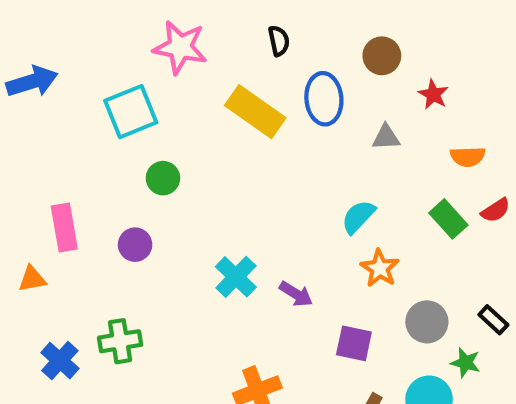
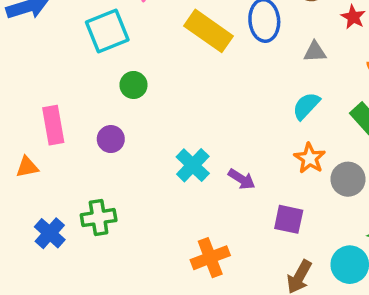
cyan semicircle: (358, 217) -> (306, 106), moved
gray circle: (427, 322) -> (348, 179), moved

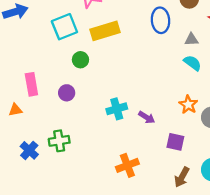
yellow rectangle: (208, 31) -> (105, 31), moved, turned -52
cyan semicircle: (306, 106) -> (193, 63), moved, turned 84
cyan cross: (193, 165) -> (117, 109), turned 30

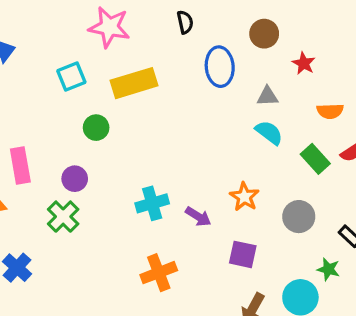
cyan square: (64, 27) -> (71, 77), size x0.7
orange star: (188, 105) -> (244, 197), moved
green cross: (59, 141) -> (63, 217), moved, turned -36
orange cross: (127, 165) -> (159, 273), moved

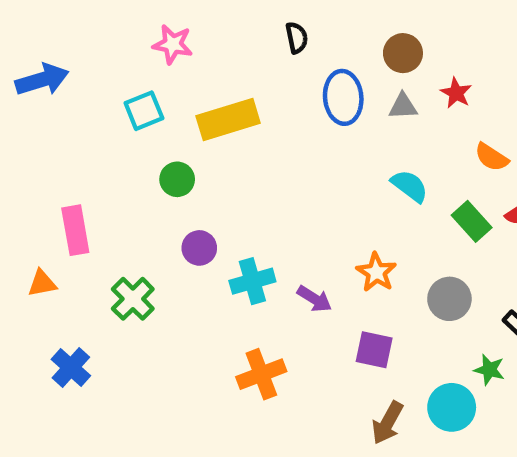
pink star: (109, 27) -> (173, 44), moved, size x0.7
gray triangle: (267, 96) -> (403, 106), moved
orange semicircle: (330, 111) -> (492, 157), turned 35
purple circle: (75, 179) -> (199, 248), moved

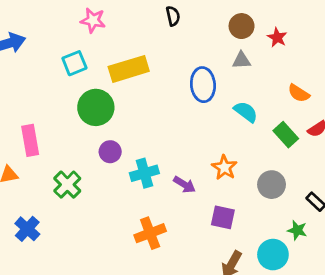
red star: (456, 93) -> (277, 37), moved
blue ellipse: (343, 97) -> (203, 85), moved
green circle: (177, 179) -> (96, 107), size x1.6

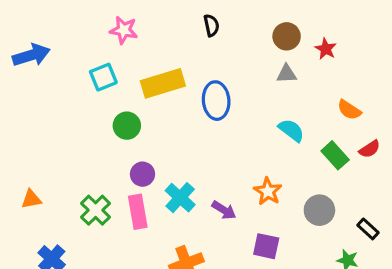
blue ellipse: (203, 85) -> (216, 101), moved
green circle: (96, 107) -> (127, 126), size x0.7
pink rectangle: (30, 140) -> (138, 212), moved
cyan cross: (144, 173) -> (180, 198), turned -32

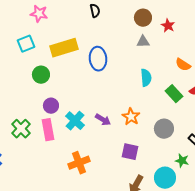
cyan semicircle: (291, 130) -> (146, 78), turned 48
purple arrow: (224, 210) -> (103, 120), moved

